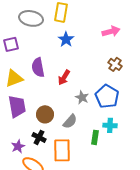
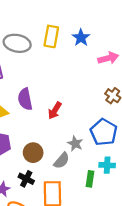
blue star: (66, 39) -> (81, 38), moved
gray star: (82, 97) -> (75, 144), moved

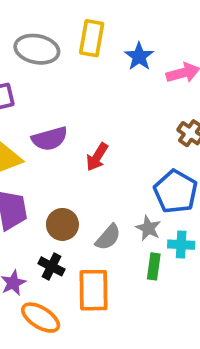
blue star: (81, 38) -> (139, 56), moved
purple semicircle: (25, 99) -> (50, 139), turned -95
gray star: (75, 144) -> (148, 228), moved

